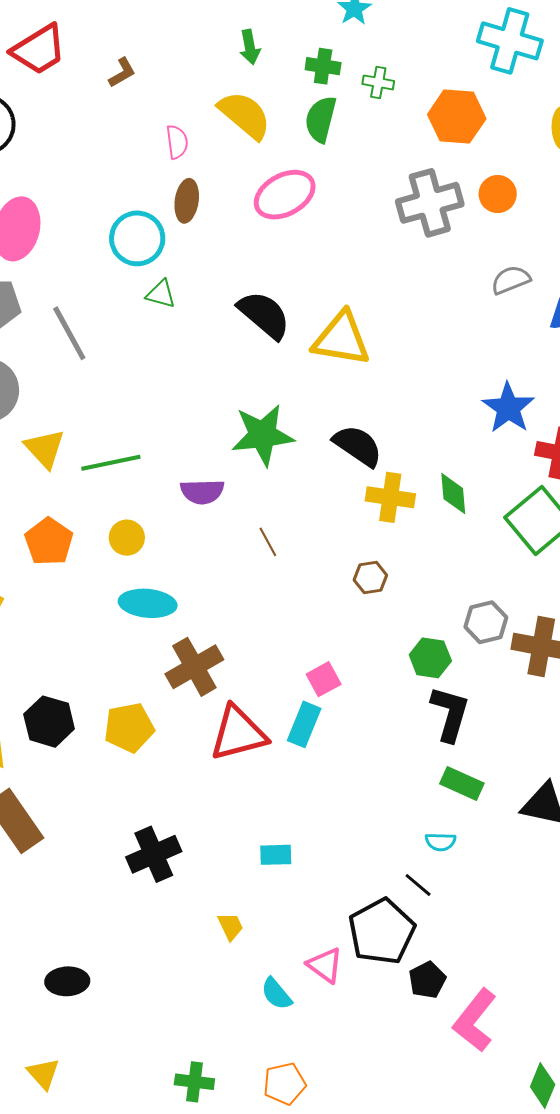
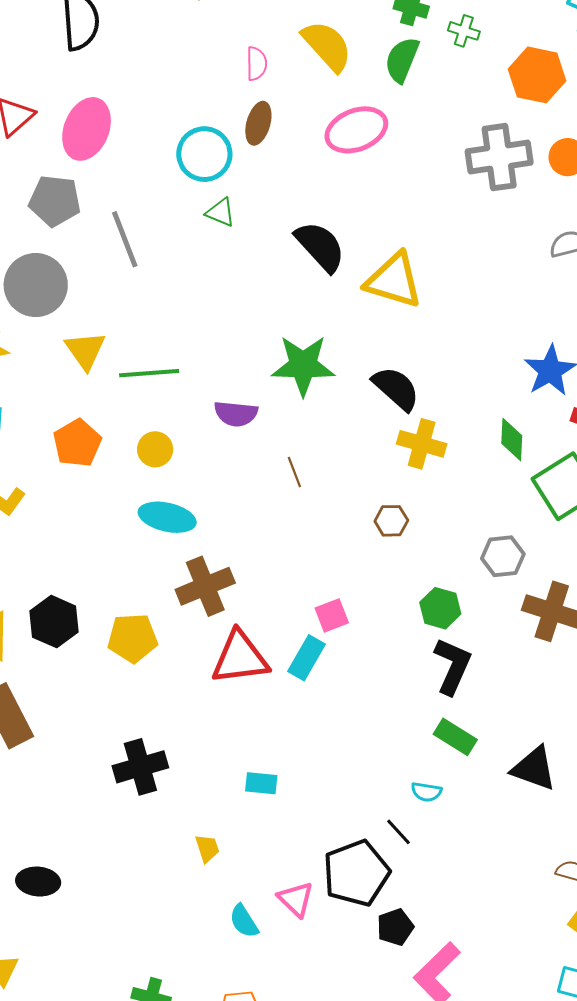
green diamond: (453, 494) -> (512, 439), moved
gray hexagon: (486, 622) -> (503, 556), moved

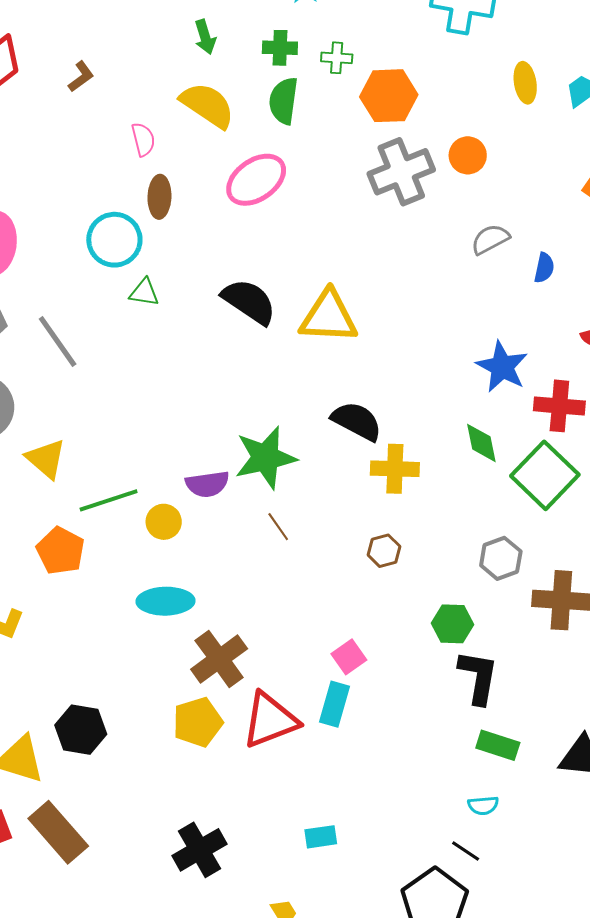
orange hexagon: (537, 75) -> (389, 96), moved
green star: (303, 365) -> (266, 458), moved
green line: (149, 373) -> (109, 500), moved
yellow circle: (155, 449) -> (164, 522), moved
yellow pentagon: (133, 638) -> (198, 722), moved

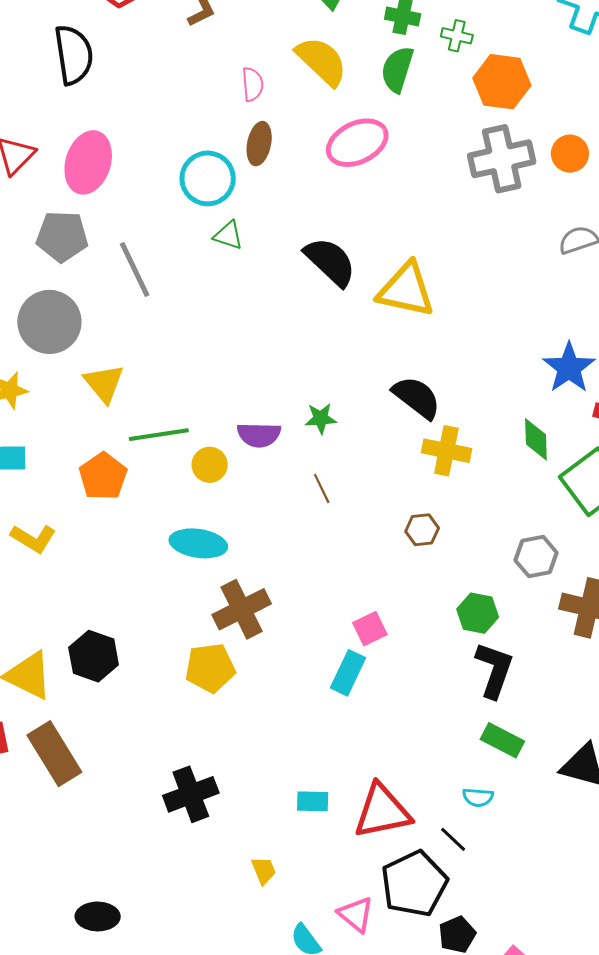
green star: (266, 458) -> (321, 418), size x0.5
red triangle: (270, 720) -> (382, 811), moved

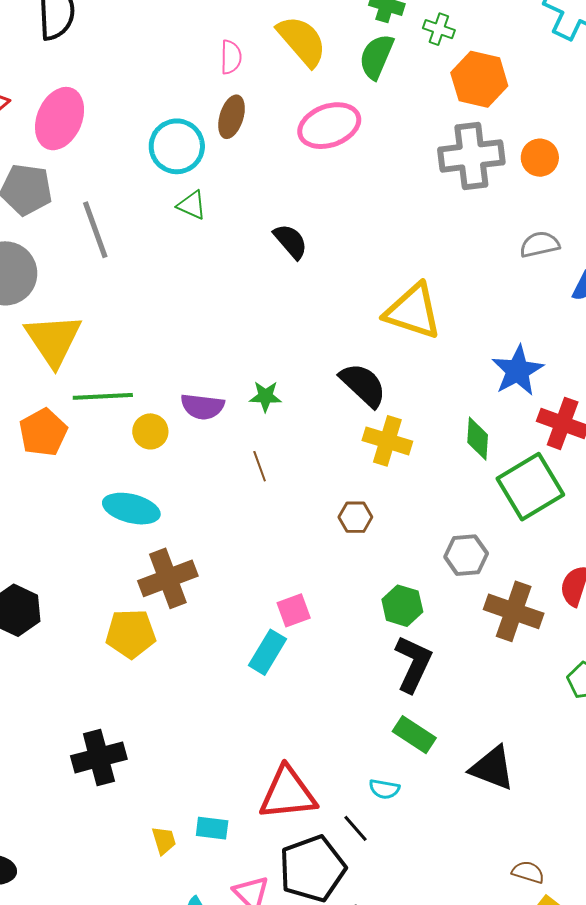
black semicircle: (330, 262) -> (291, 241), size x0.7
yellow triangle: (406, 290) -> (413, 311), moved
yellow triangle: (104, 383) -> (53, 340), size x1.4
cyan rectangle: (313, 801) -> (212, 828), moved

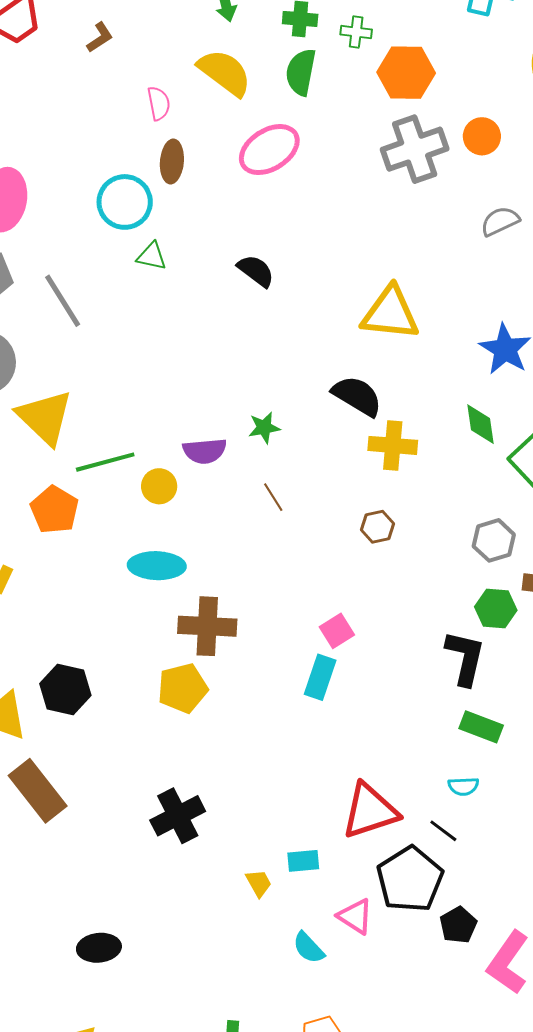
brown cross: (168, 578) -> (207, 626), turned 36
green hexagon: (402, 606) -> (496, 609), moved

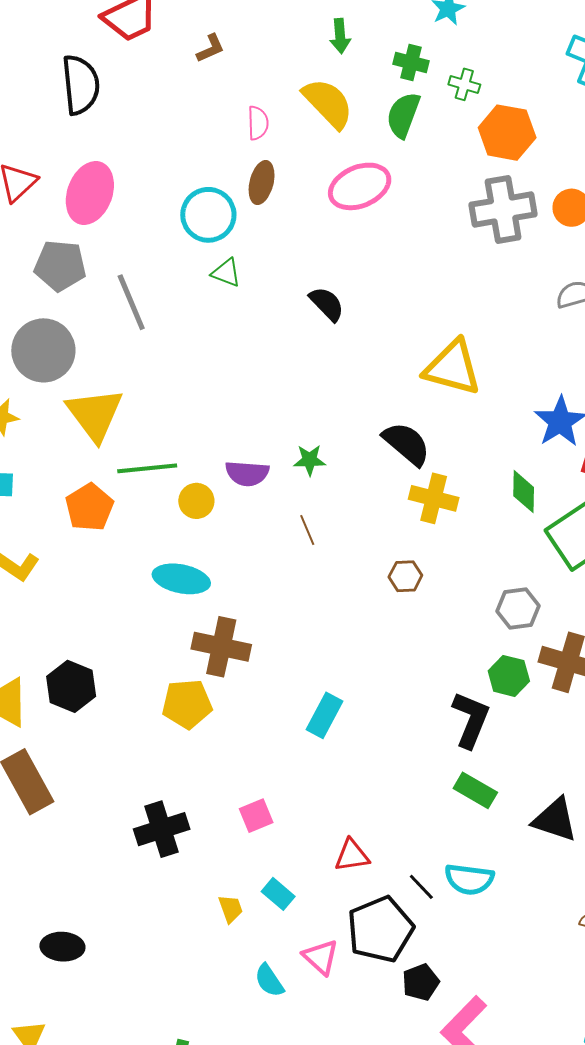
pink square: (337, 631) -> (256, 816), moved
cyan semicircle: (463, 786) -> (469, 879), moved, size x1.6
red triangle: (370, 811) -> (352, 855), size x0.6
cyan rectangle: (303, 861) -> (278, 894), turned 36

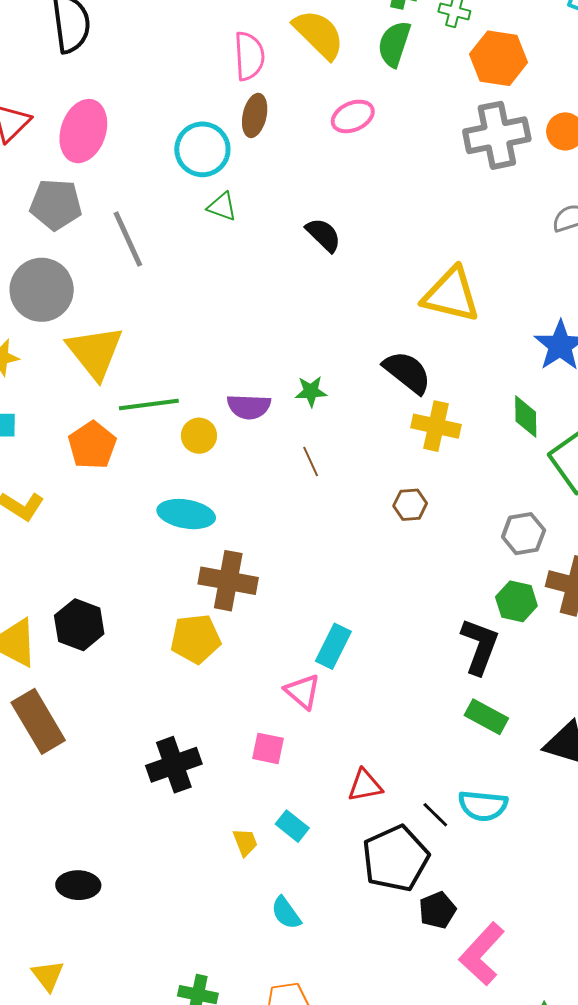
pink semicircle: (258, 123) -> (249, 56), size x1.4
pink ellipse: (360, 186) -> (353, 116), size x0.7
pink square: (256, 816) -> (268, 748), turned 36
pink triangle: (321, 957) -> (303, 691), moved

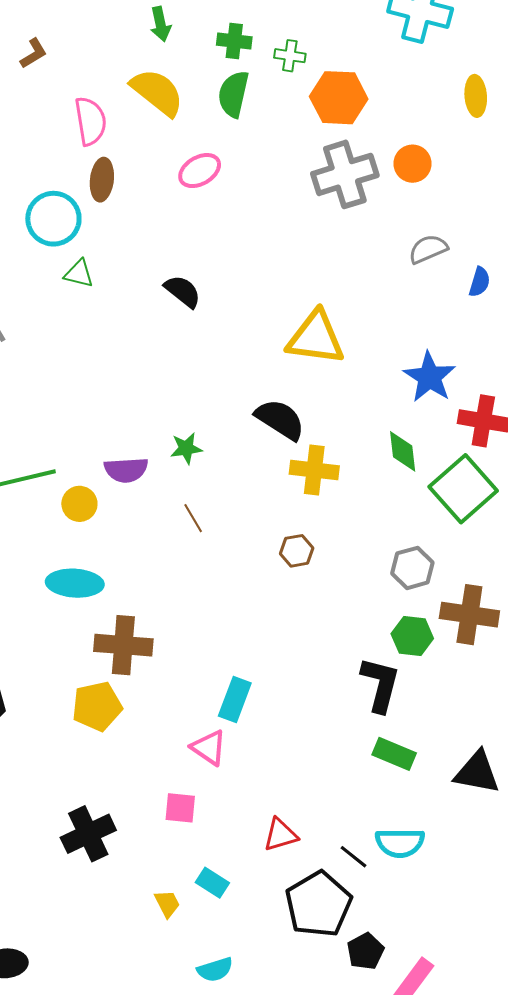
cyan semicircle: (286, 913) -> (215, 970), turned -66

